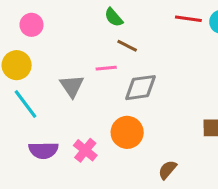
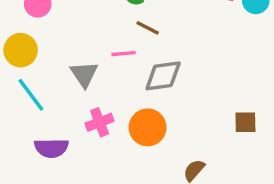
pink cross: (85, 150) -> (100, 122), moved, turned 30

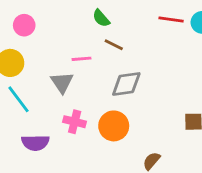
pink line: (124, 54) -> (82, 59), moved
pink cross: (100, 122) -> (75, 122), turned 35

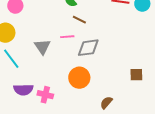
pink line: (82, 59) -> (67, 37), moved
pink cross: (75, 122) -> (45, 95), moved

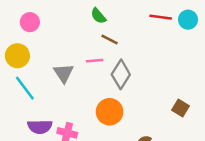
gray diamond: (88, 48) -> (121, 74), turned -50
brown square: (136, 75) -> (181, 108), turned 32

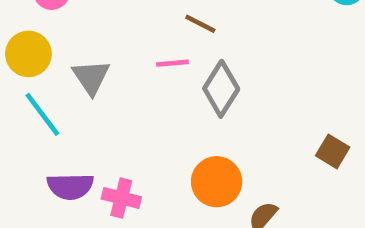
gray triangle: (63, 73) -> (91, 77), moved
orange circle: (110, 112) -> (217, 182), moved

